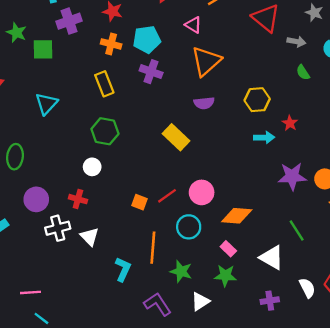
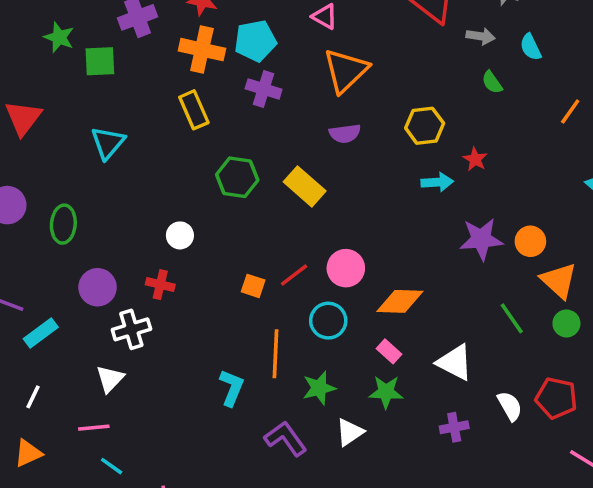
orange cross: (111, 44) -> (202, 50), size x1.4
green hexagon: (105, 131) -> (237, 177), moved
green line: (297, 231) -> (512, 318), moved
white triangle: (90, 237) -> (110, 379), moved, turned 30
green star: (181, 271) -> (319, 388), turned -30

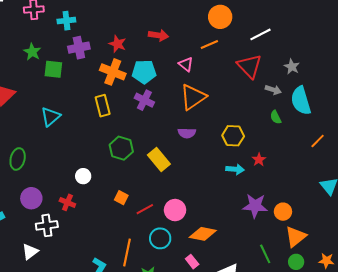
cyan semicircle: (531, 47) -> (301, 101), size x1.8
orange triangle: (559, 281) -> (296, 237), turned 30
orange square: (253, 286) -> (121, 198), moved

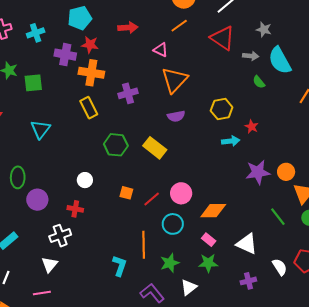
purple cross: (79, 48) -> (65, 55), moved, turned 35
cyan pentagon: (144, 72) -> (80, 18), moved
purple cross: (144, 100) -> (128, 93), turned -30
purple circle: (31, 198) -> (37, 200), moved

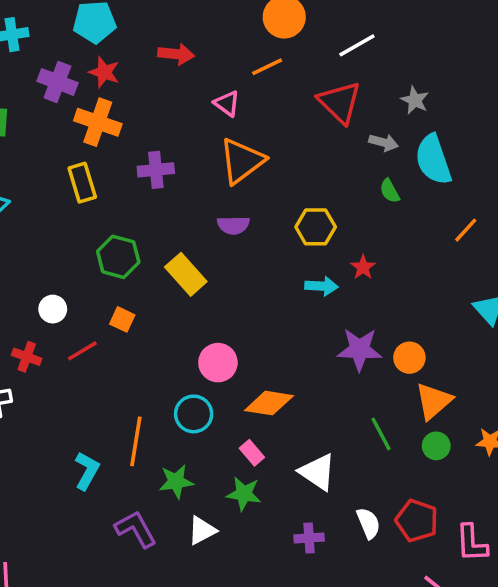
orange square: (126, 193) -> (122, 319), moved
red line: (152, 199) -> (82, 351), moved

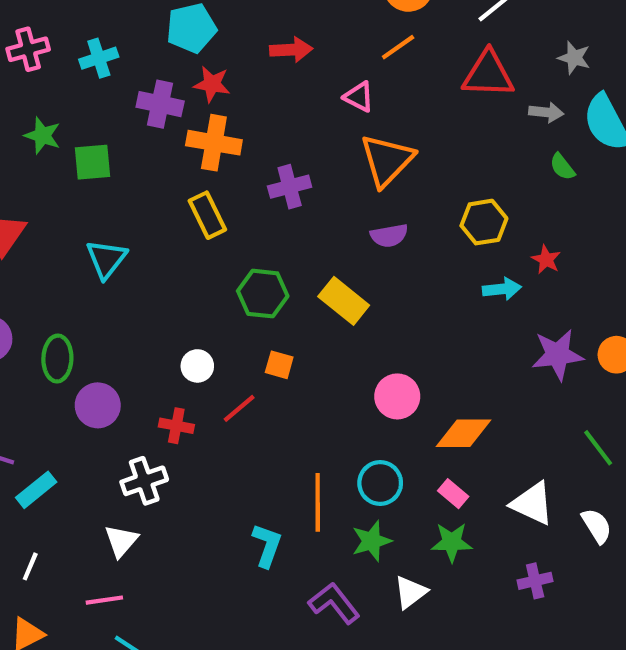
red triangle: (340, 102) -> (488, 74), turned -33
cyan circle: (194, 414) -> (380, 483), moved
white semicircle: (368, 523) -> (597, 526), moved

